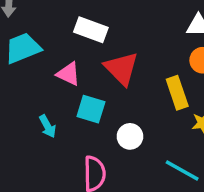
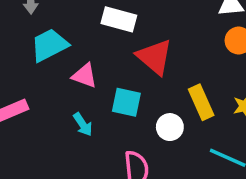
pink triangle: (68, 74) -> (85, 76), moved
yellow rectangle: (177, 93) -> (201, 102), moved

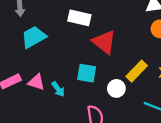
pink triangle: (85, 76) -> (36, 82), moved
yellow rectangle: (201, 102) -> (137, 71), turned 70

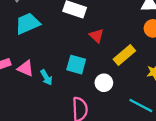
red triangle: (104, 42) -> (97, 36), size x0.6
yellow rectangle: (137, 71) -> (124, 55), moved

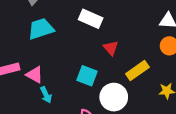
cyan arrow: (46, 77) -> (46, 95), moved
white circle: (104, 83) -> (114, 97), size x1.5

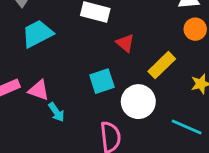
cyan square: (87, 76) -> (102, 81), turned -30

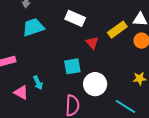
yellow rectangle: (162, 65) -> (117, 30), moved
pink triangle: (39, 90) -> (21, 92), moved

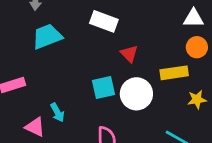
yellow rectangle: (117, 30) -> (174, 73), moved, turned 30
white circle: (95, 84) -> (136, 94), moved

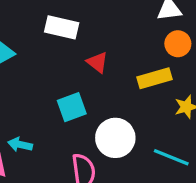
white circle: (136, 94) -> (115, 138), moved
cyan arrow: (57, 112) -> (20, 145), turned 138

